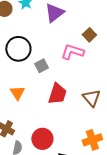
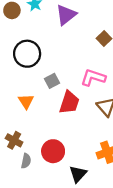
pink L-shape: (72, 52) -> (93, 78), moved
gray square: (41, 66) -> (52, 81), moved

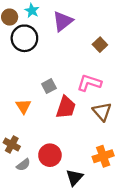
black circle: (27, 54) -> (24, 38), moved
gray semicircle: (26, 161) -> (23, 165), turned 40

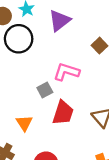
pink L-shape: (89, 83) -> (66, 72), moved
orange triangle: (23, 106) -> (24, 123), moved

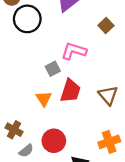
orange triangle: (24, 123) -> (44, 99), moved

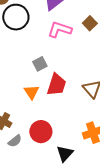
pink L-shape: (74, 51) -> (60, 30), moved

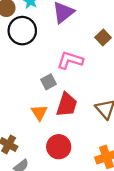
pink L-shape: (60, 30) -> (70, 60), moved
red circle: (41, 132) -> (59, 147), moved

